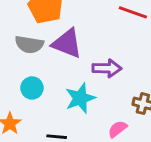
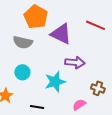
purple triangle: (67, 43) -> (61, 34), moved

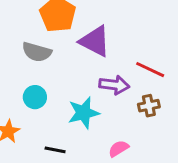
red line: (95, 25) -> (150, 70), moved
brown cross: (98, 88) -> (149, 106), moved, turned -32

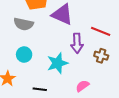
purple arrow: (114, 85) -> (77, 43), turned 84
brown cross: (149, 106) -> (101, 56), turned 32

